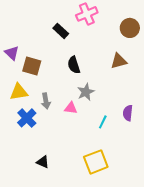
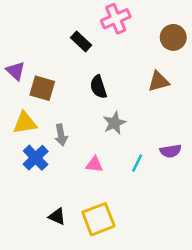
pink triangle: (71, 108) -> (94, 164), moved
purple semicircle: (128, 113) -> (171, 151), turned -105
yellow square: (96, 162) -> (98, 219), moved

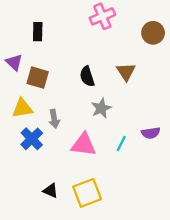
black rectangle: (81, 41) -> (38, 32), moved, turned 48
brown triangle: (159, 82) -> (126, 72), moved, turned -48
pink triangle: (94, 164) -> (84, 145), size x1.6

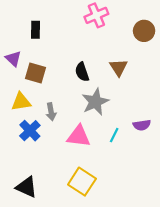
gray star: (101, 108) -> (95, 102), size x1.4
black triangle: (51, 191) -> (27, 187), moved, size x1.5
yellow square: (87, 193) -> (82, 182), turned -36

